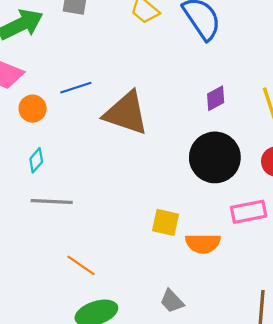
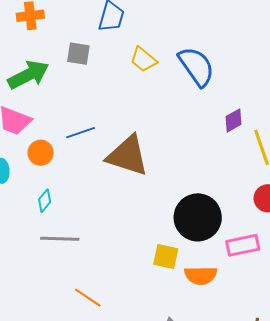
purple diamond: (216, 98) -> (234, 120), moved
black circle: (215, 157) -> (198, 217), moved

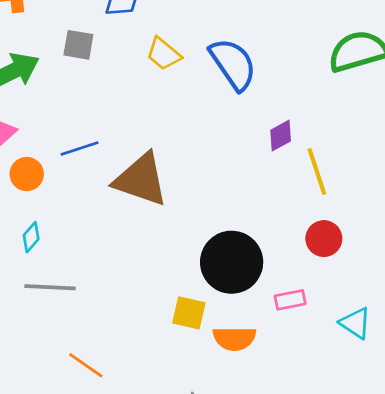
pink rectangle: (243, 245) -> (290, 300), size x0.7

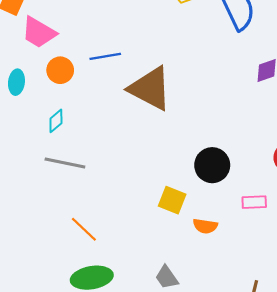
black circle: (232, 262) -> (212, 165), size x0.7
orange semicircle: (234, 338) -> (205, 226), size x0.7

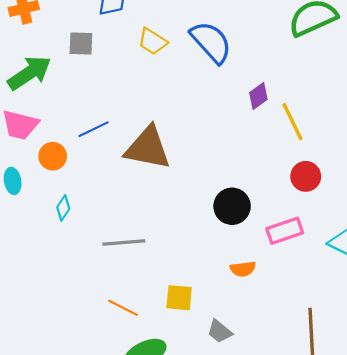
gray line: (65, 163) -> (124, 243), moved
yellow square: (172, 200) -> (179, 298), moved
pink rectangle: (254, 202) -> (285, 231), size x1.4

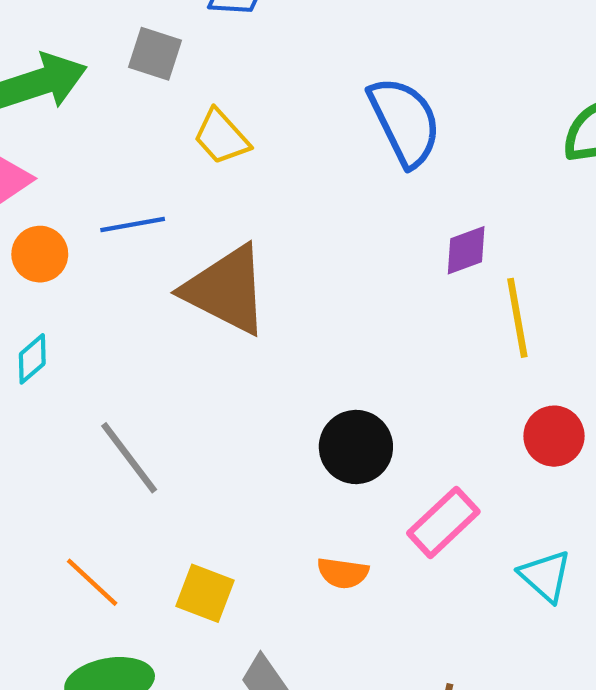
yellow trapezoid: (152, 41) -> (221, 137), moved
red circle: (306, 176) -> (554, 436), moved
pink rectangle: (285, 231) -> (443, 522), turned -40
gray line: (124, 243) -> (129, 458), turned 42

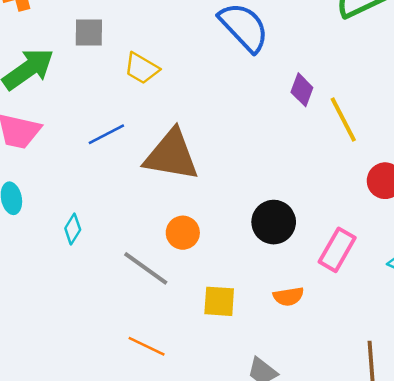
purple diamond: (466, 250) -> (302, 90), turned -32
orange circle: (40, 254) -> (183, 233), moved
yellow square: (205, 593) -> (219, 301), moved

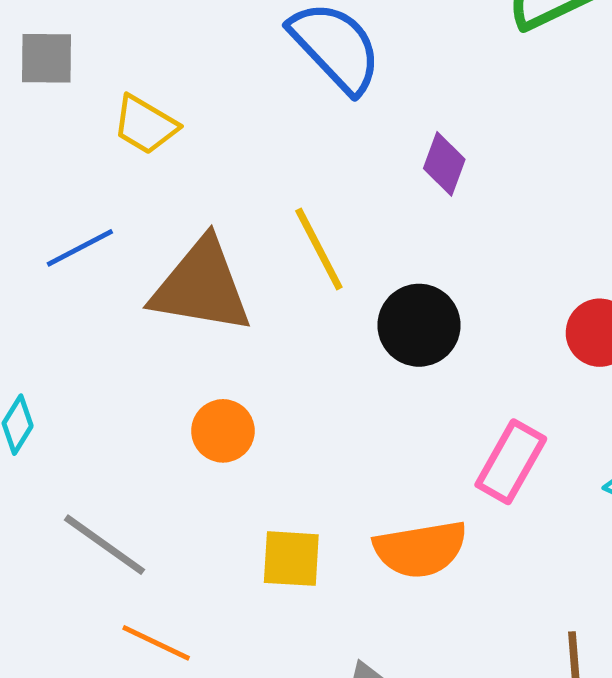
yellow line: (343, 119) -> (319, 249), moved
black circle: (274, 222) -> (419, 325), moved
gray line: (146, 268) -> (104, 545), moved
orange semicircle: (288, 296) -> (420, 549), size x1.6

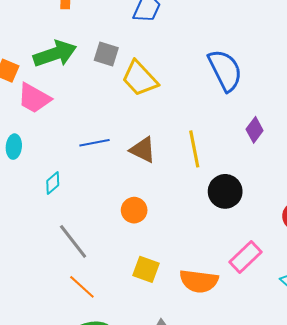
gray square: (47, 58) -> (106, 54), moved
yellow trapezoid: (145, 125) -> (140, 78), size x1.4
blue line: (80, 248) -> (94, 143), moved
brown triangle: (201, 286) -> (143, 150), size x0.6

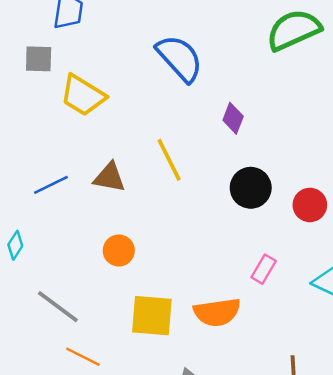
gray square: (106, 54) -> (39, 59), moved
black circle: (225, 191) -> (251, 188), moved
pink rectangle: (245, 257) -> (264, 269), size x0.7
yellow square: (146, 269) -> (152, 316), size x1.4

